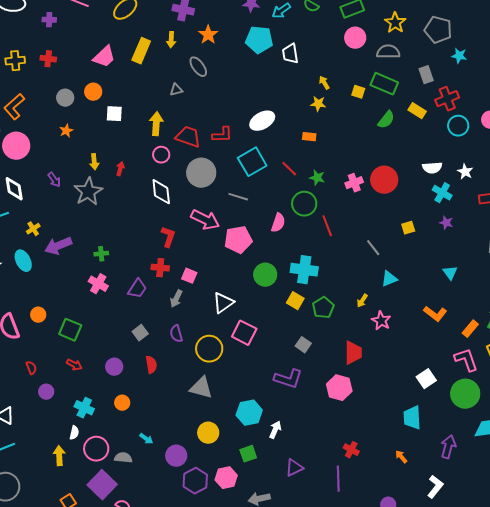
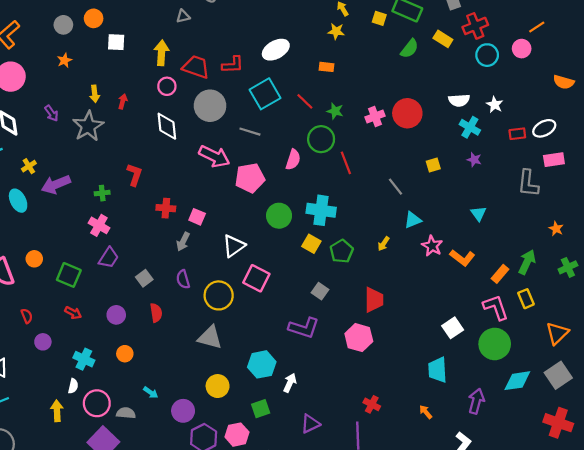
red L-shape: (168, 237) -> (135, 175), moved
purple trapezoid: (137, 289) -> (109, 258), moved
pink star: (381, 321) -> (432, 246), moved

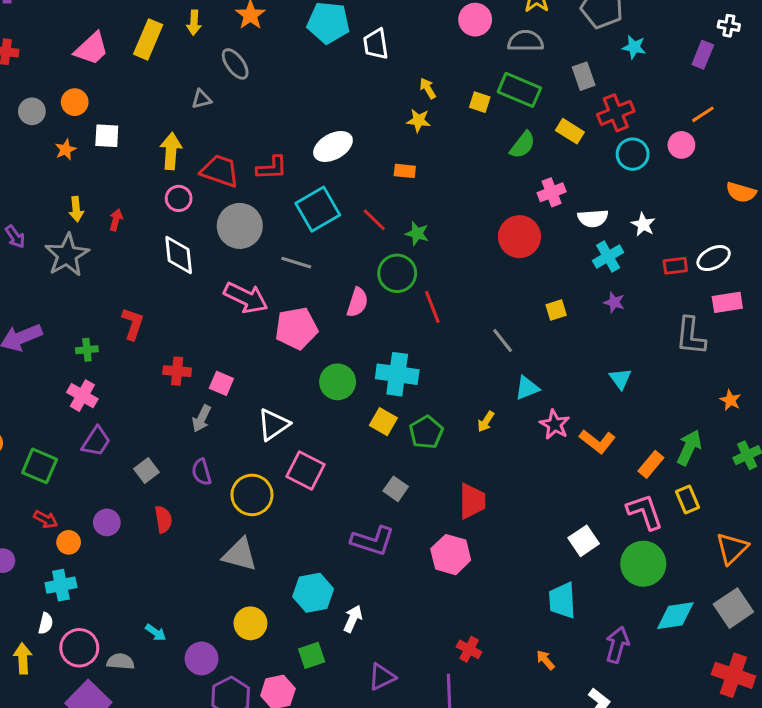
orange star: (64, 60) -> (66, 150), moved
pink cross: (375, 116) -> (552, 192), moved
cyan cross: (470, 127) -> (608, 257), turned 30
orange circle: (125, 354) -> (69, 542), moved
cyan cross: (84, 359) -> (61, 585), turned -36

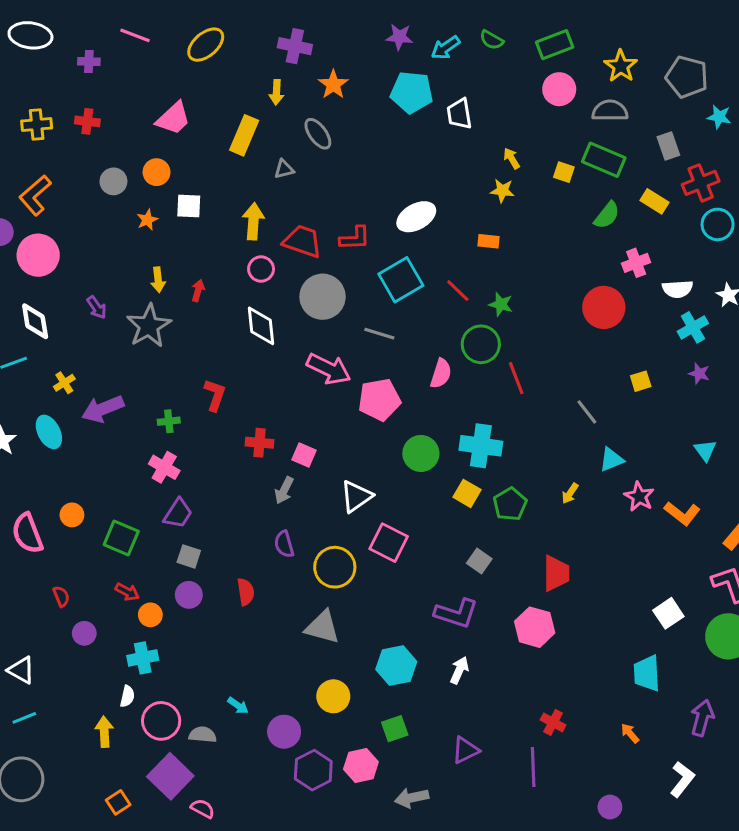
yellow rectangle: (148, 39) -> (244, 135), moved
gray square: (147, 470) -> (189, 556), moved, turned -35
white arrow: (353, 619) -> (459, 670), moved

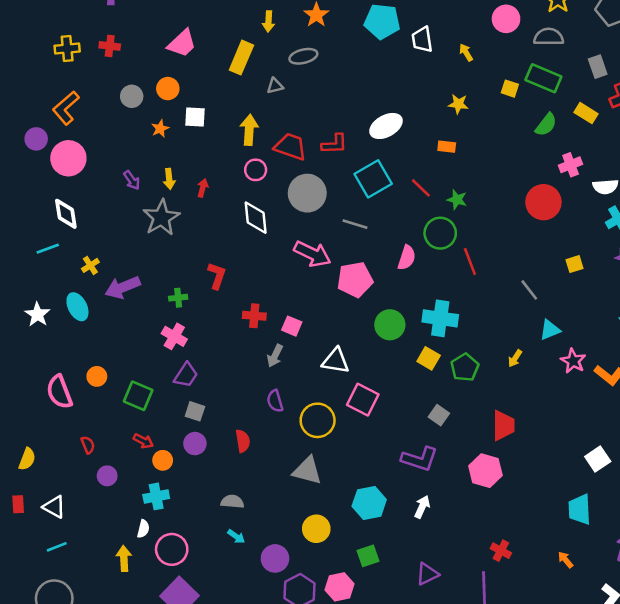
gray ellipse: (318, 134) -> (303, 56), turned -68
yellow arrow: (512, 158) -> (466, 52), moved
purple arrow: (97, 307) -> (132, 180), moved
white triangle: (356, 496) -> (336, 361), turned 44
gray semicircle: (203, 735) -> (232, 502), moved

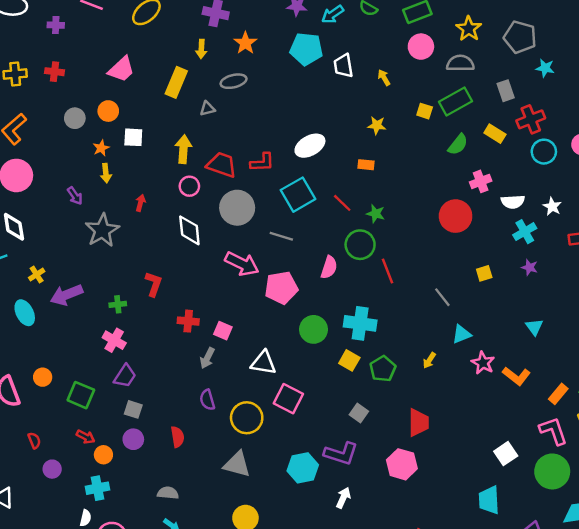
green rectangle: (543, 78) -> (456, 101), turned -52
yellow arrow: (169, 179) -> (106, 173), moved
cyan hexagon: (369, 503) -> (303, 468), moved

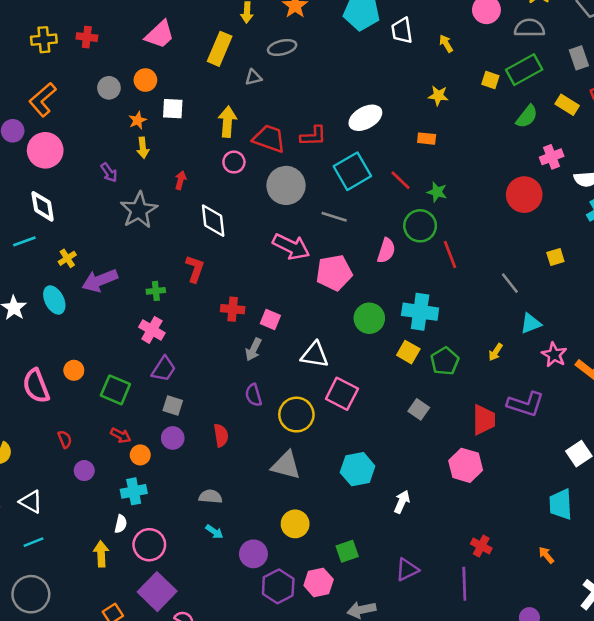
white diamond: (189, 230) -> (213, 221), moved
purple L-shape: (341, 454) -> (526, 404), moved

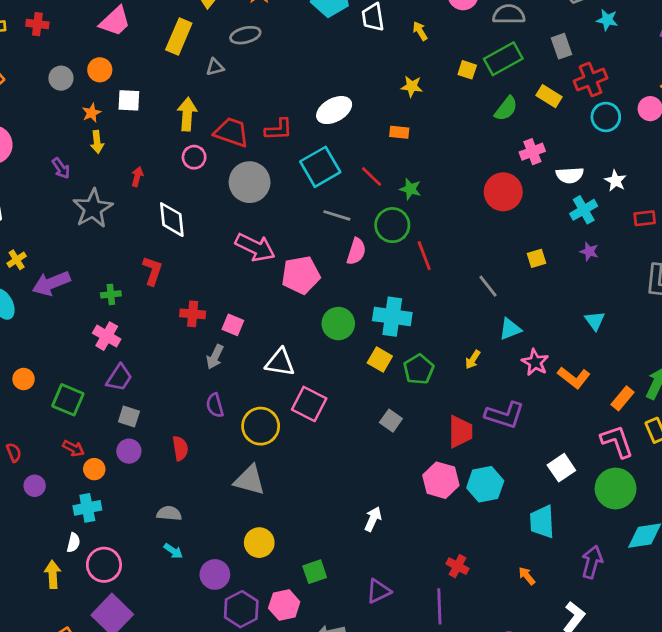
gray line: (334, 217) -> (337, 215), moved
cyan hexagon: (358, 469) -> (485, 484), moved

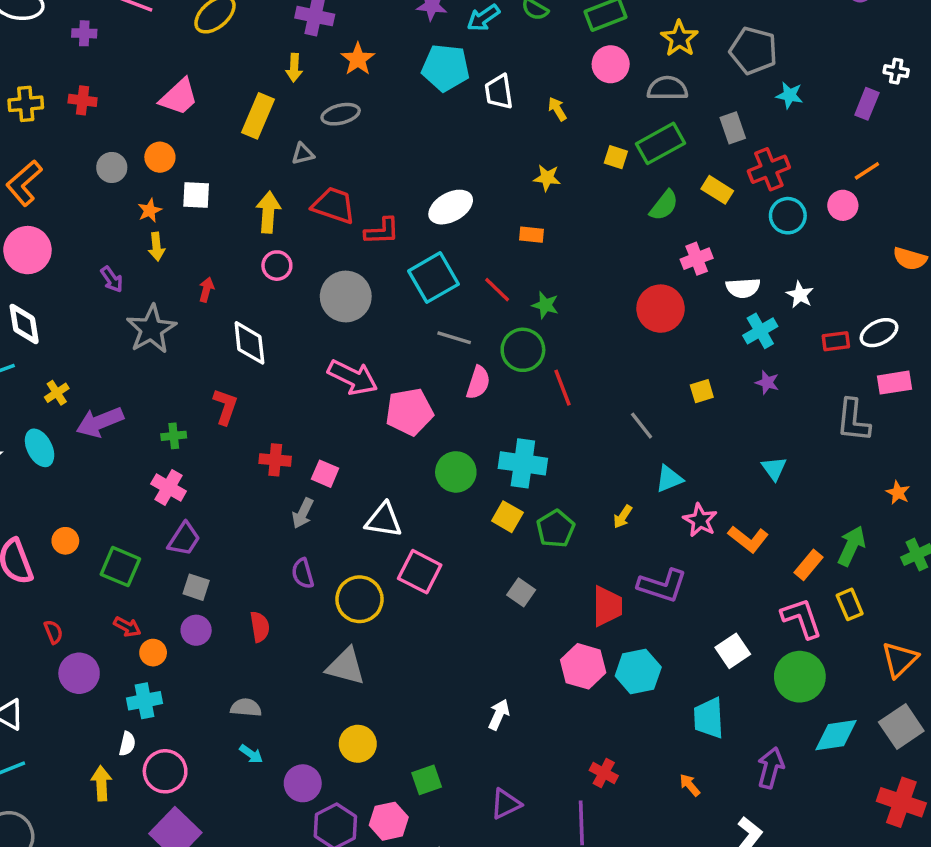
red trapezoid: (231, 132) -> (334, 205), moved
purple circle: (35, 486) -> (79, 673), size x1.5

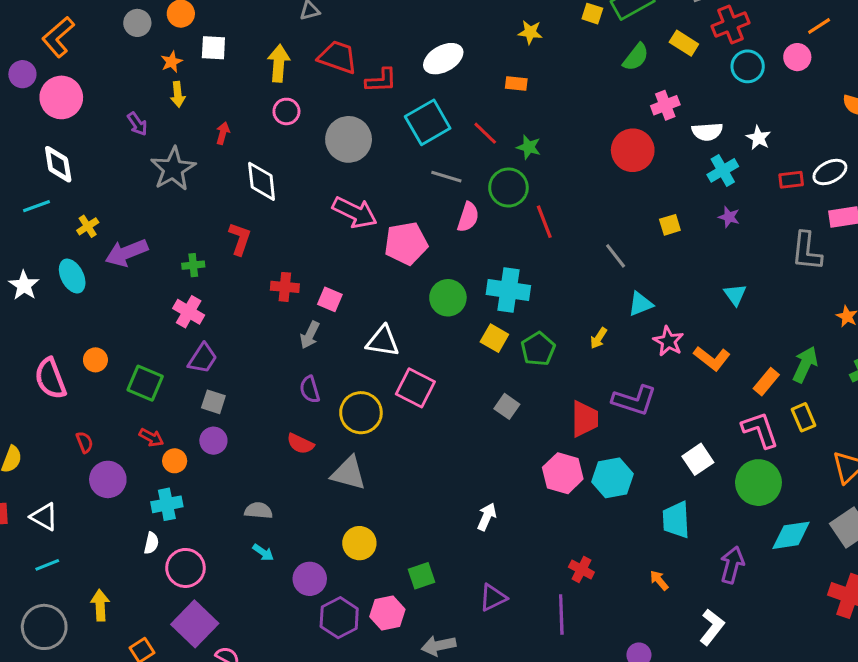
red semicircle: (260, 627) -> (300, 444), moved, turned 124
yellow arrow: (101, 783) -> (100, 605), moved

